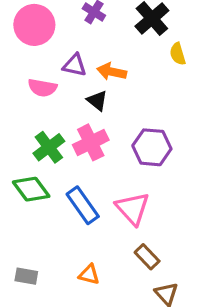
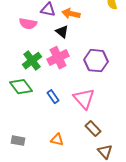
blue rectangle: (83, 205) -> (53, 97), size x0.6

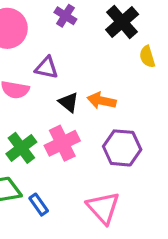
orange arrow: (71, 14) -> (102, 101), moved
blue rectangle: (53, 97) -> (39, 205), moved

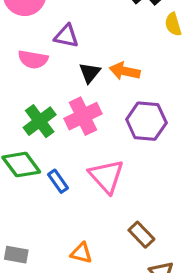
black triangle: (69, 102) -> (90, 73), turned 30
pink triangle: (103, 208) -> (106, 176), moved

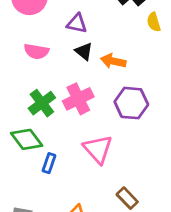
purple triangle: (66, 36) -> (77, 23), moved
black triangle: (90, 73) -> (84, 51), moved, turned -30
blue rectangle: (58, 181) -> (49, 163), moved, turned 54

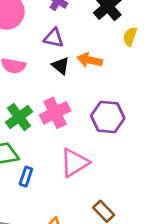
yellow semicircle: (154, 22) -> (130, 37), turned 36
orange arrow: (113, 61) -> (90, 60), moved
pink triangle: (98, 149) -> (74, 163), turned 40

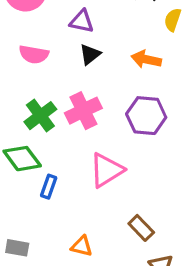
orange arrow: (90, 60) -> (146, 59), moved
black triangle: (61, 66) -> (90, 54), turned 42

